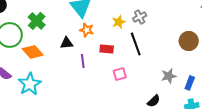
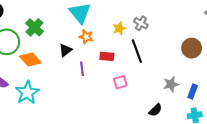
gray cross: (140, 17) -> (141, 23), turned -32
black triangle: (67, 43) -> (65, 50), turned -32

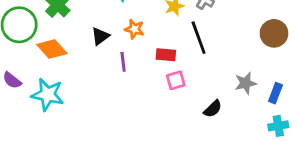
orange star: (86, 37) -> (134, 29), moved
red rectangle: (107, 56) -> (166, 55), moved
cyan star: (27, 93) -> (48, 95), turned -30
black semicircle: (155, 110) -> (213, 109), moved

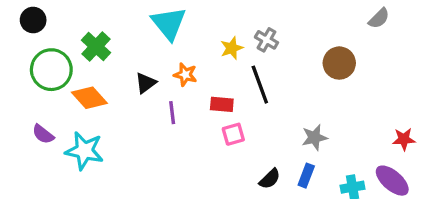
brown circle: (274, 33) -> (339, 63), moved
blue rectangle: (275, 93) -> (306, 176), moved
black semicircle: (213, 109) -> (270, 179), moved

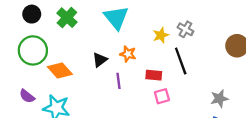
black circle: (33, 20) -> (32, 14), moved
green cross: (96, 46) -> (67, 18), moved

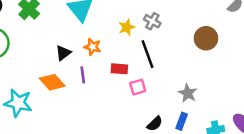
orange diamond: (60, 70) -> (52, 82), moved
pink square: (162, 96) -> (138, 87), moved
gray star: (219, 99) -> (188, 93), turned -30

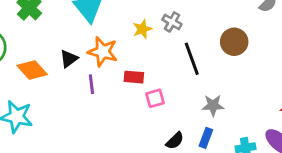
orange star: (93, 47) -> (103, 52), size x1.5
black line: (147, 54) -> (192, 59), moved
orange diamond: (52, 82) -> (32, 70), moved
gray star: (188, 93) -> (213, 105), turned -30

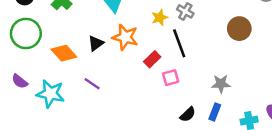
black line: (192, 59) -> (179, 43), moved
red rectangle: (134, 77) -> (152, 59), turned -49
purple line: (91, 84) -> (92, 84), moved, turned -49

